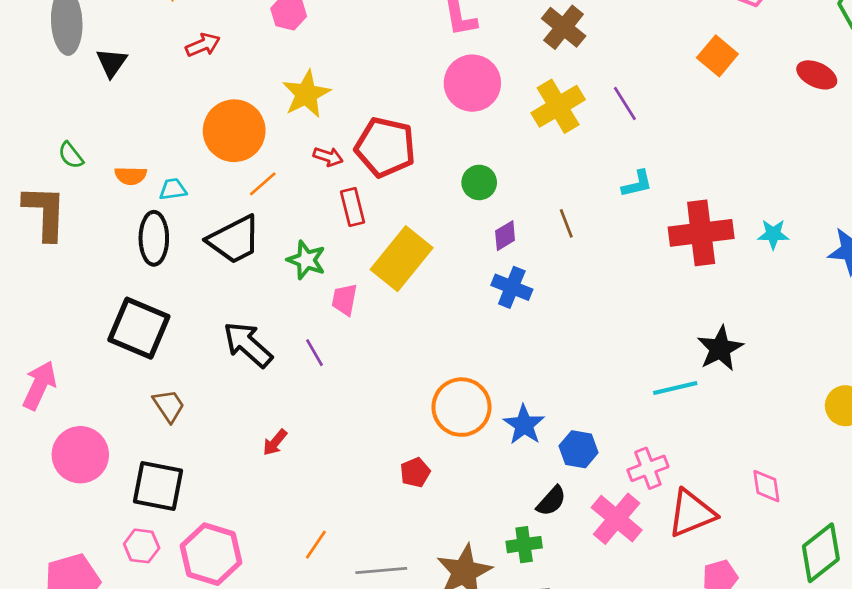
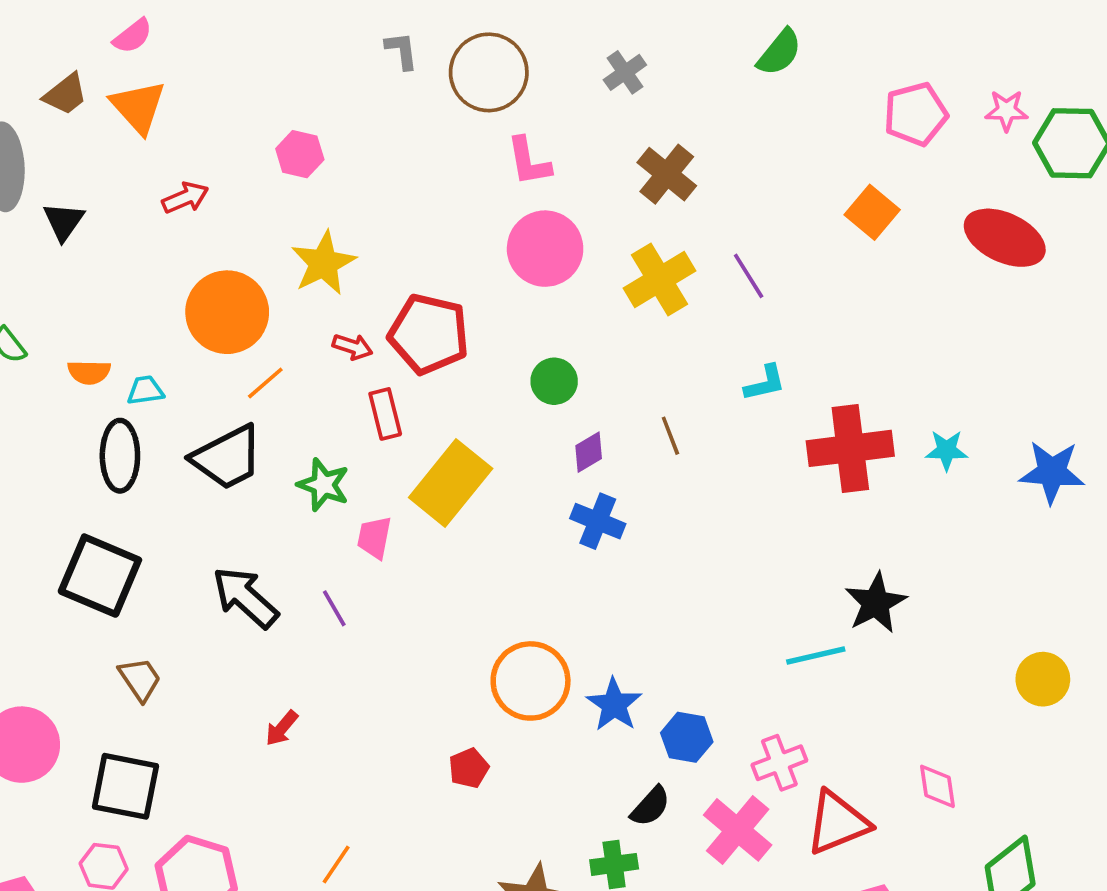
red ellipse: (817, 75) -> (1005, 238), size x1.5

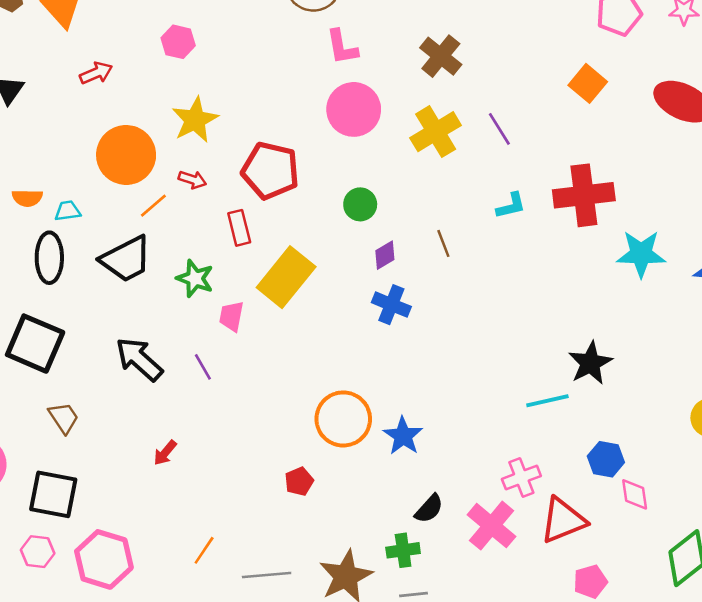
red arrow: (352, 347) -> (192, 180), moved
red cross: (850, 448) -> (584, 195), moved
cyan star: (947, 450) -> (641, 254), size x1.6
blue hexagon: (687, 737) -> (606, 459), moved

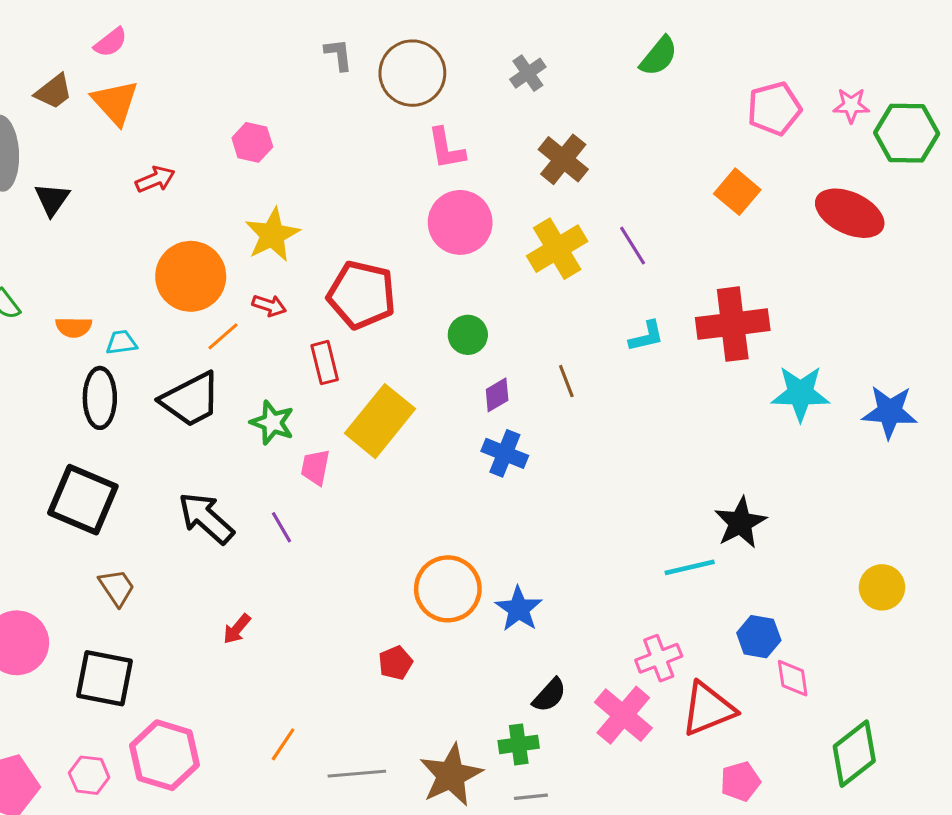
pink hexagon: (38, 552) -> (89, 775), moved

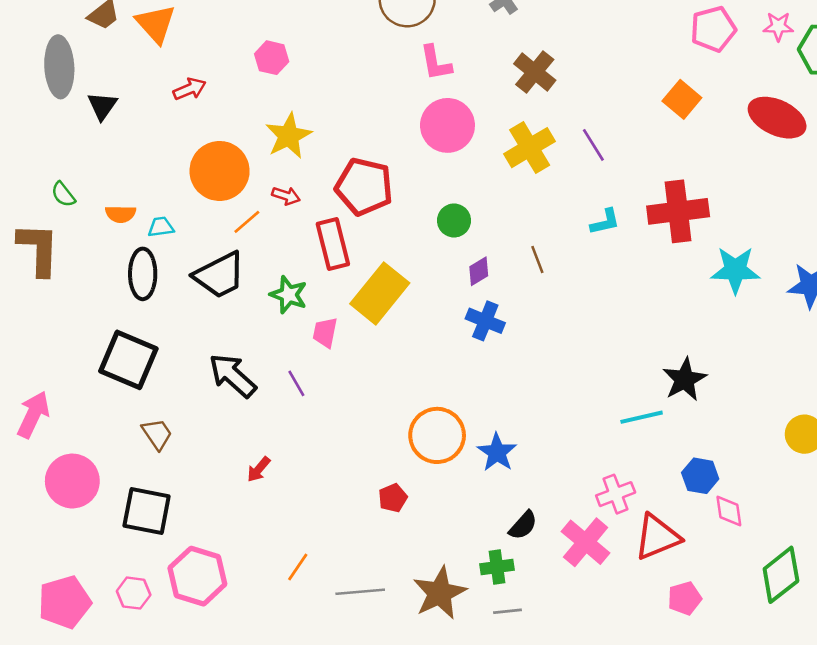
red rectangle: (325, 363) -> (333, 244), size x1.4

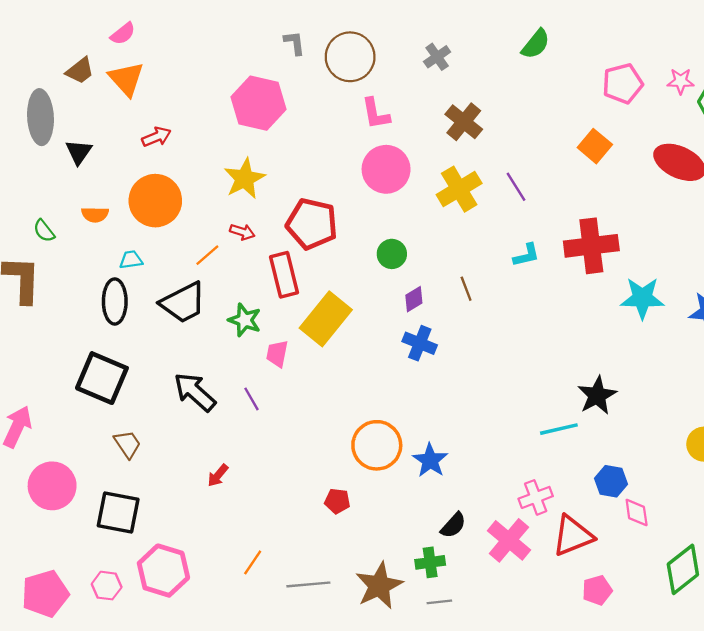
pink hexagon: (272, 58) -> (259, 103), moved, size x1.8
orange circle: (220, 171) -> (155, 201), moved
orange semicircle: (121, 214) -> (95, 215), moved
red pentagon: (393, 498) -> (337, 501), turned 30

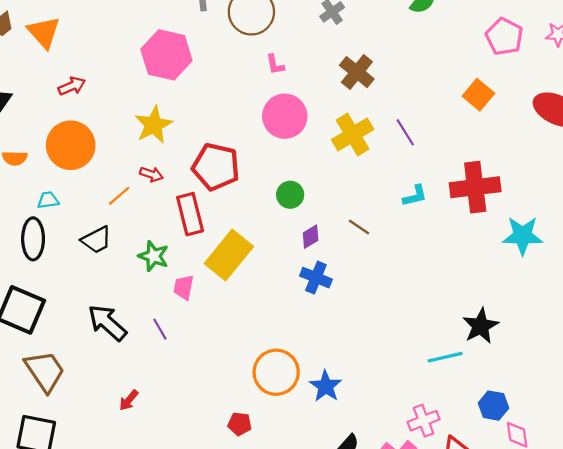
pink pentagon: (623, 83) -> (504, 37), turned -30
pink L-shape: (376, 114) -> (275, 65), size x0.7
brown line: (466, 289) -> (359, 227), turned -35
black trapezoid: (183, 303) -> (97, 240), size x0.7
brown trapezoid: (127, 444) -> (45, 371), size x1.6

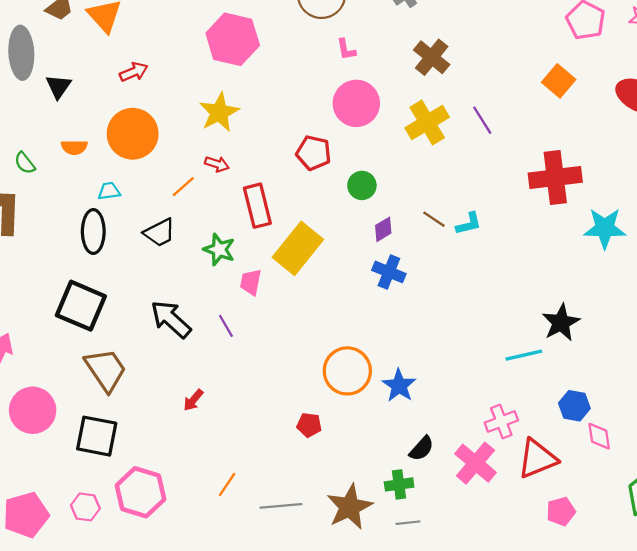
red pentagon: (216, 167) -> (314, 153), moved, size x0.7
cyan L-shape: (415, 196) -> (469, 224), moved

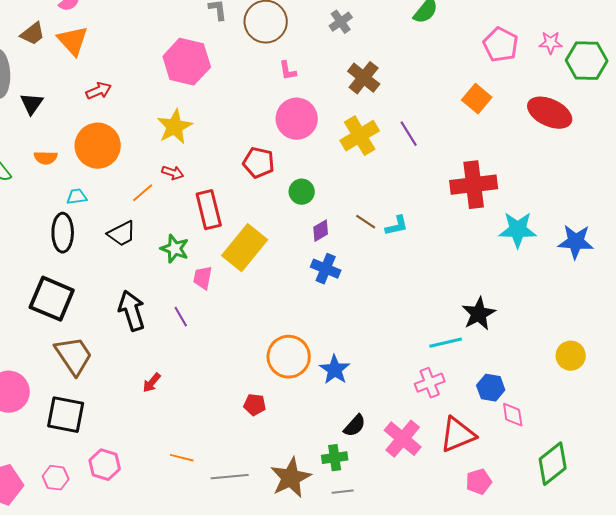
black arrow: (171, 319) -> (132, 311), turned 30
pink cross: (501, 421) -> (430, 383), moved
orange line: (227, 484) -> (182, 458), turned 70
pink hexagon: (140, 492) -> (105, 465), size x0.7

